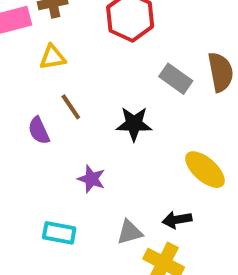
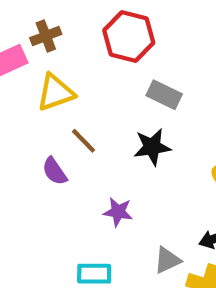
yellow triangle: (53, 57) -> (55, 92), size x1.4
gray rectangle: (176, 79) -> (164, 95), moved

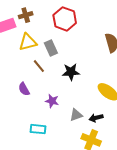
gray rectangle: (164, 95) -> (51, 48), moved, turned 35
purple semicircle: (55, 171) -> (24, 89), moved
gray triangle: (167, 260) -> (76, 115), moved

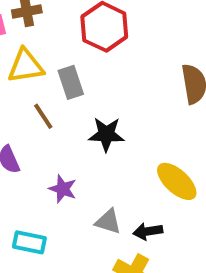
gray triangle: (76, 115) -> (108, 222), turned 32

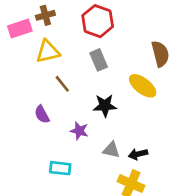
gray rectangle: (71, 82) -> (99, 60), moved
black star: (106, 134) -> (105, 106), moved
yellow ellipse: (177, 181) -> (143, 86), moved

